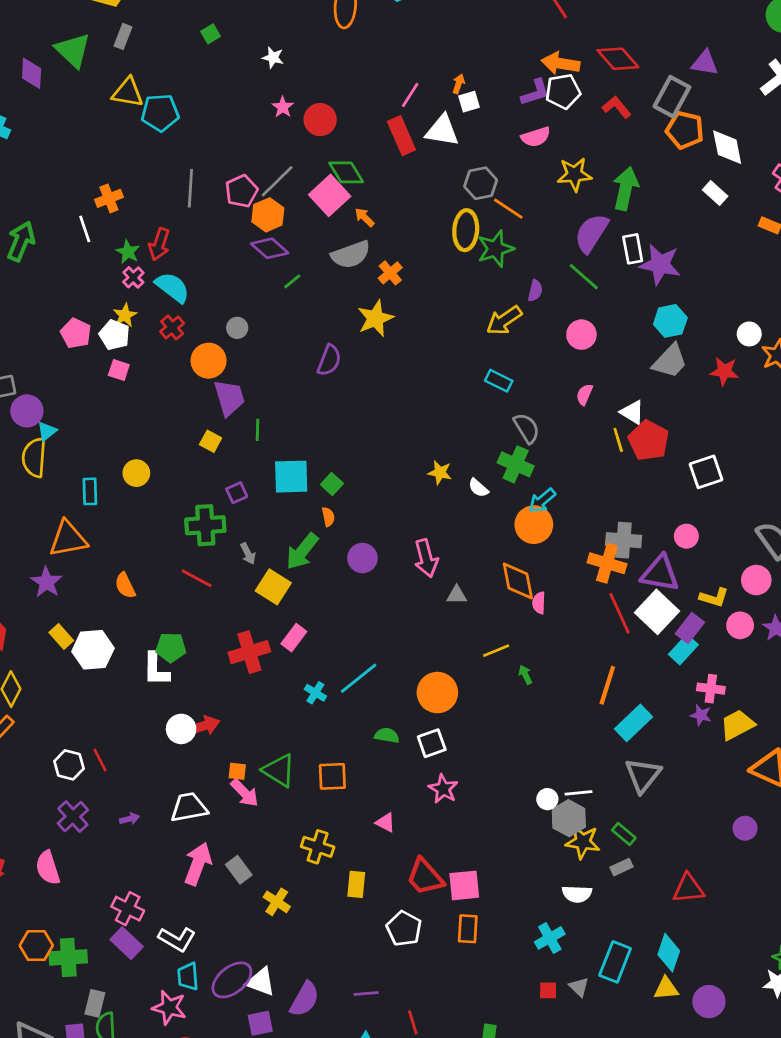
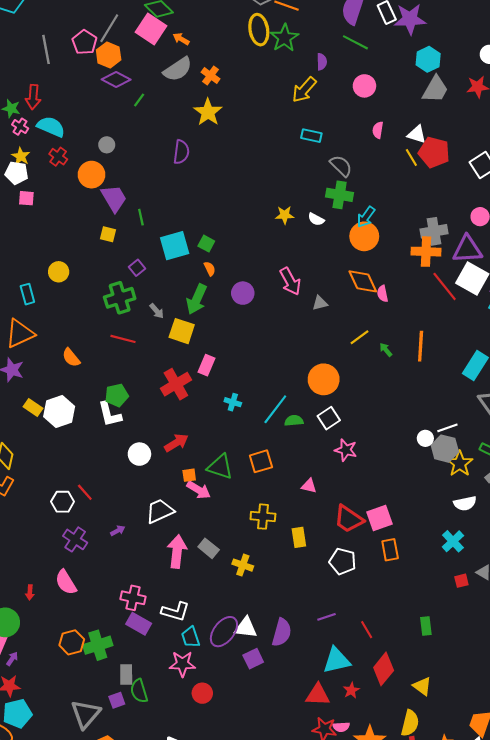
cyan line: (359, 678) -> (275, 409), moved
orange line: (607, 685) -> (421, 346), moved
red arrow: (204, 726) -> (176, 443), moved
yellow star: (583, 842) -> (460, 464), turned -30

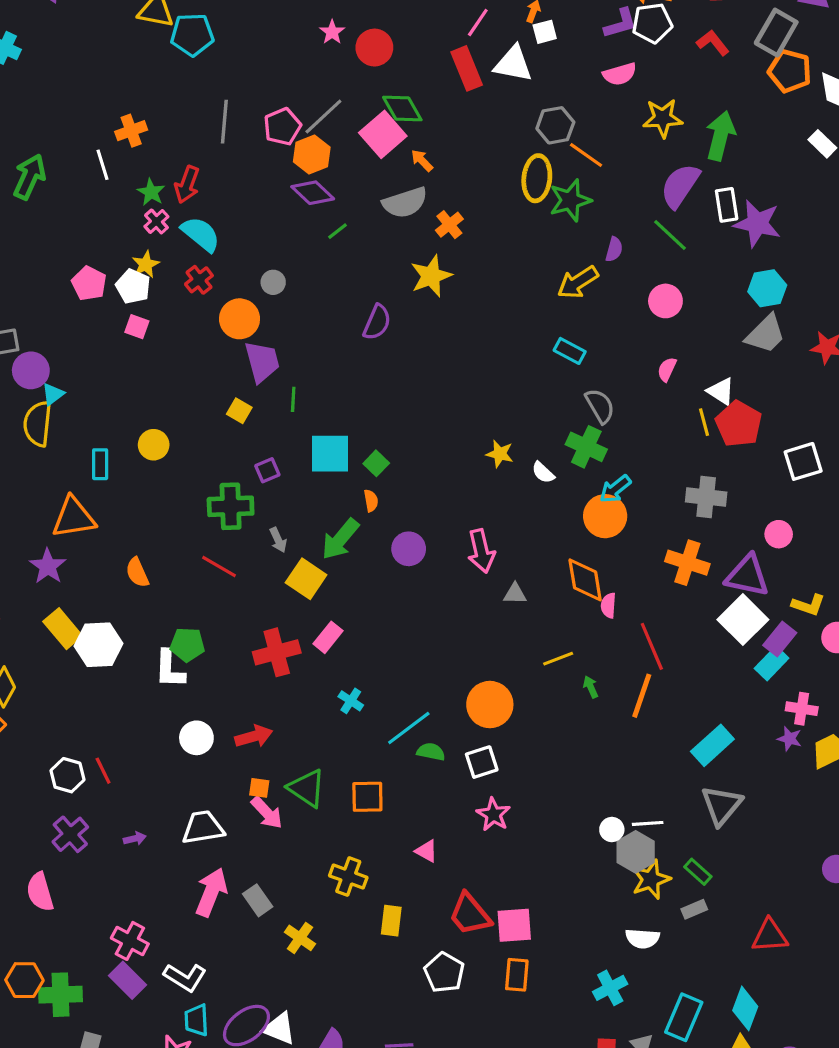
gray cross: (434, 231) -> (706, 497), moved
red line: (445, 286) -> (652, 646), moved
yellow rectangle: (33, 407) -> (63, 629), size x1.4

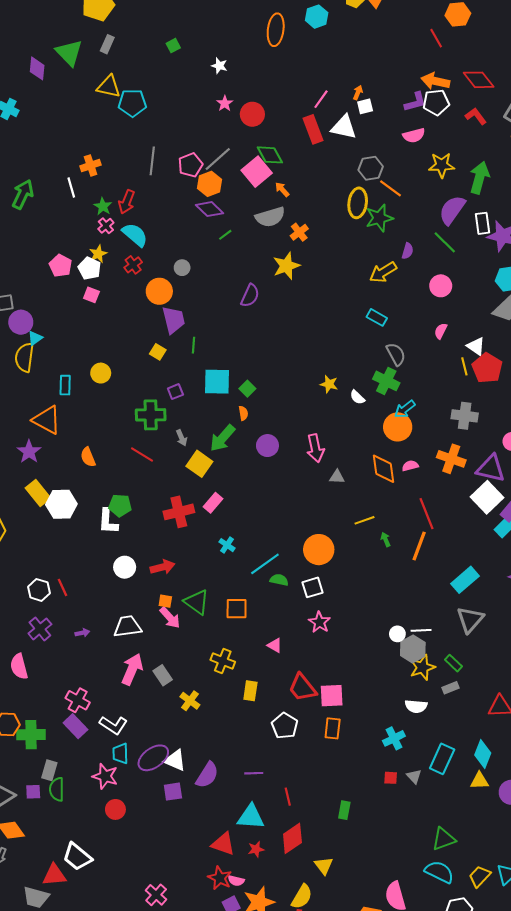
orange triangle: (74, 518) -> (47, 420), turned 36
pink semicircle: (608, 605) -> (410, 466), moved, turned 70

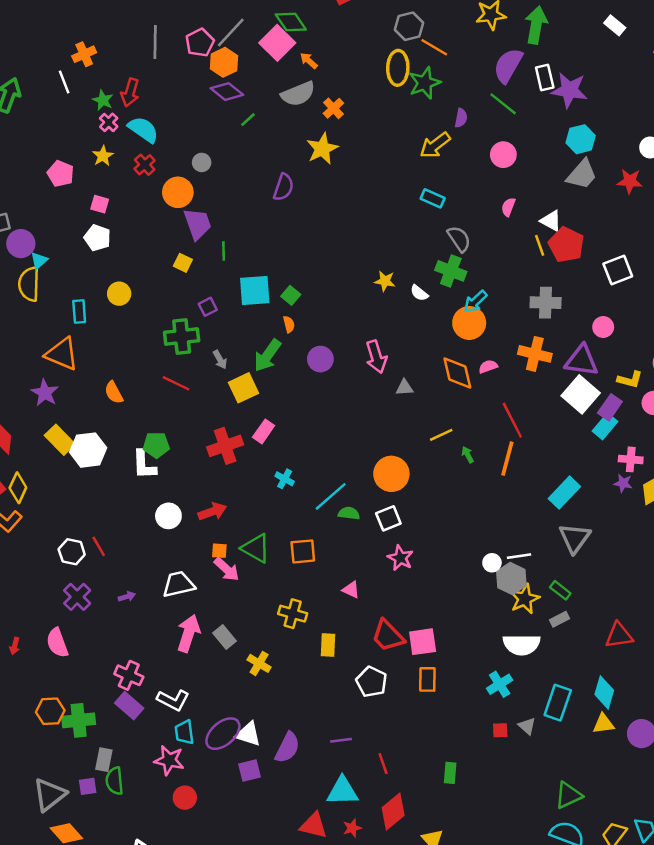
white pentagon: (90, 268) -> (97, 238), moved
yellow square: (199, 464) -> (243, 388), turned 35
white semicircle: (416, 706) -> (522, 645), size x1.4

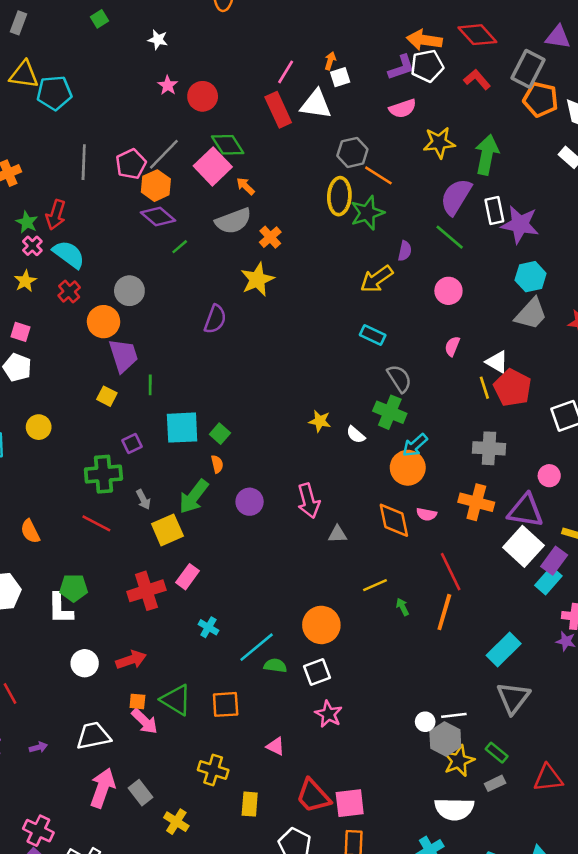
gray circle: (202, 162) -> (129, 291), size x1.5
pink semicircle: (488, 367) -> (426, 514), turned -150
red triangle: (619, 635) -> (548, 778), moved

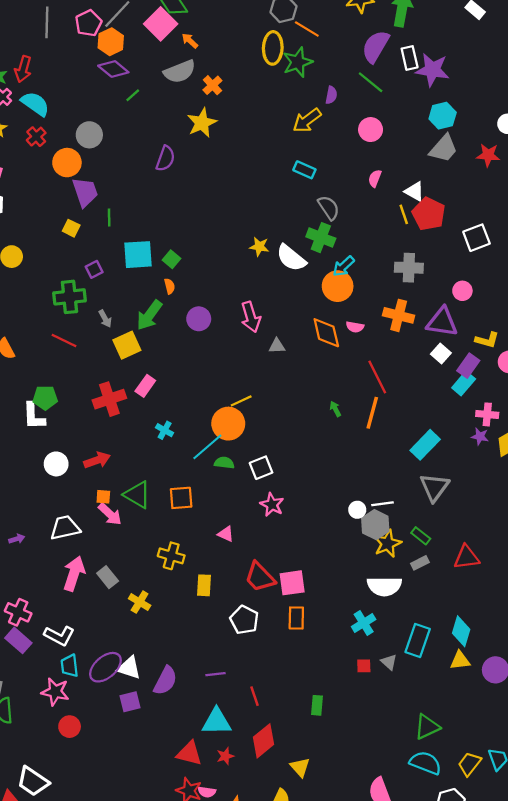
white semicircle: (356, 435) -> (291, 258), size x1.8
white square: (523, 546) -> (441, 353), size x0.6
yellow line: (375, 585) -> (241, 401), moved
orange circle: (321, 625) -> (228, 424), moved

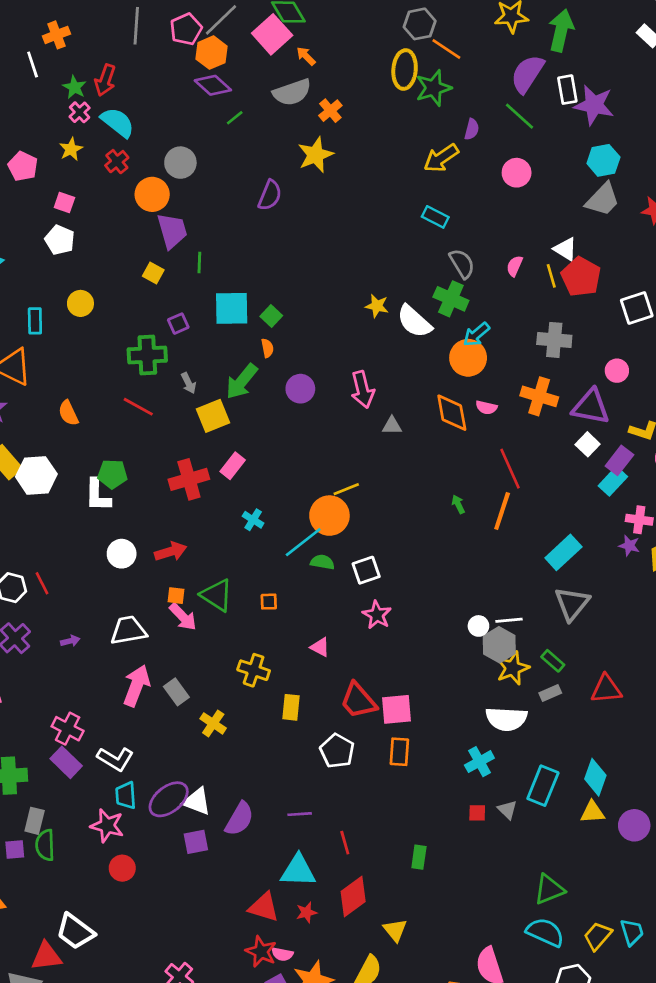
pink semicircle: (375, 178) -> (515, 266), moved
orange square: (181, 498) -> (269, 602), size x0.6

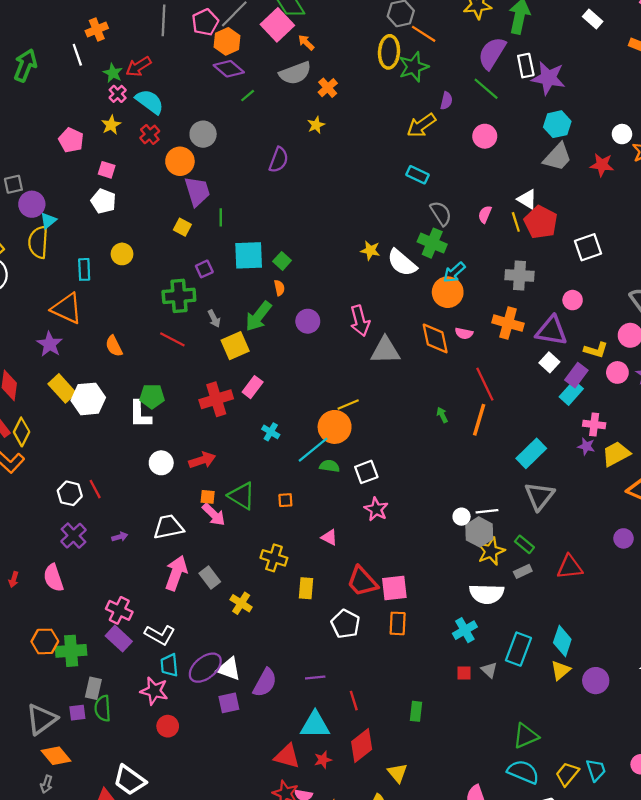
red arrow: (105, 80) -> (138, 67), turned 40
yellow star: (315, 155) -> (316, 125), size x0.6
gray triangle: (392, 426) -> (385, 350), size x1.8
yellow triangle: (592, 812) -> (561, 670), turned -35

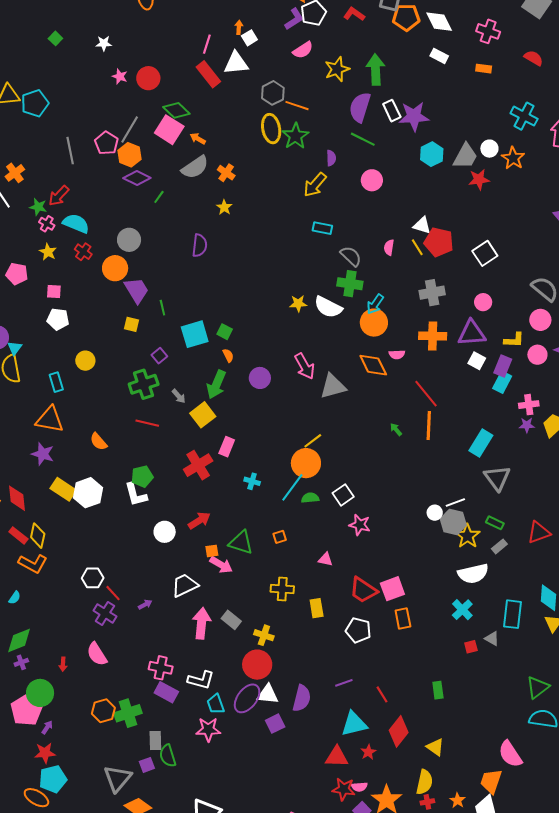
gray trapezoid: (557, 157) -> (465, 156), moved
red line: (95, 489) -> (113, 593), moved
red circle: (168, 726) -> (257, 665), moved, size x1.5

